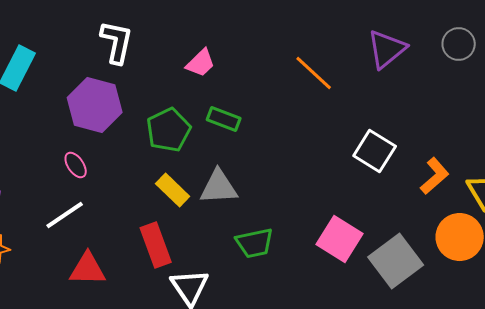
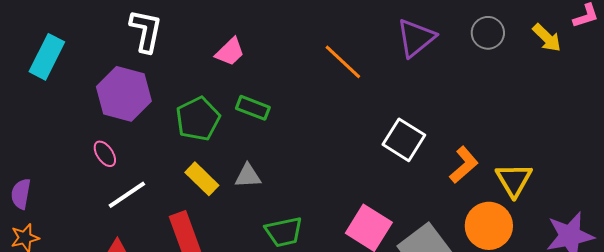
gray triangle: (219, 187) -> (248, 176), size x0.7
white line: (65, 215) -> (127, 195), moved

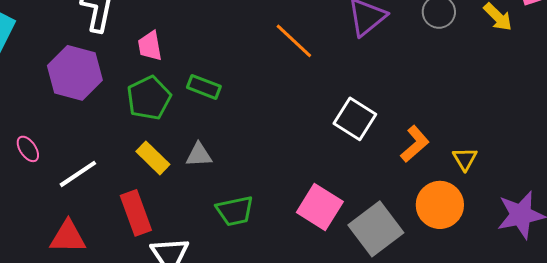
pink trapezoid: (230, 52) -> (150, 46), moved, turned 124
pink ellipse: (105, 154) -> (28, 149), moved
yellow triangle: (514, 180) -> (465, 159), size x0.7

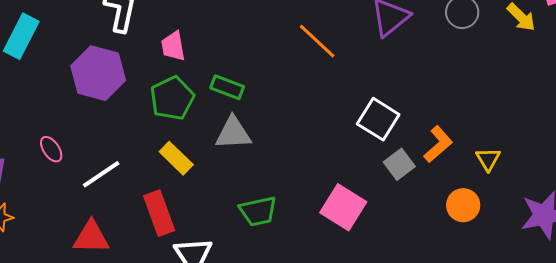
gray triangle: (199, 155) -> (233, 133), moved, size x1.4
orange circle: (440, 205) -> (463, 205), size x0.7
gray square: (376, 229) -> (399, 164), moved, size x0.6

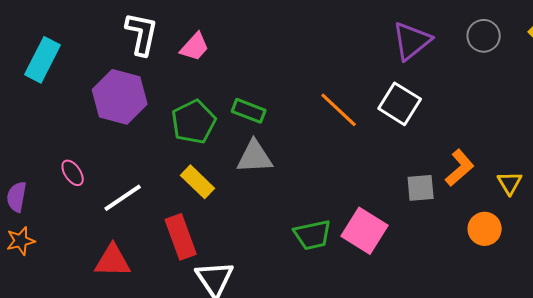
orange line: (317, 41) -> (339, 110), moved
pink trapezoid: (173, 46) -> (195, 47), moved, turned -128
white square: (378, 119) -> (400, 104), moved
gray square: (399, 164) -> (421, 188), turned 32
green trapezoid: (258, 211) -> (313, 235), moved

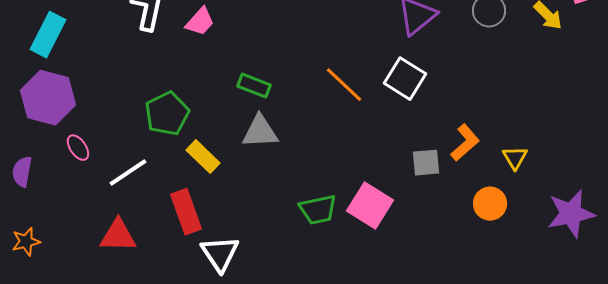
purple hexagon: (120, 97) -> (48, 98), moved
green pentagon: (194, 122) -> (167, 114), moved
orange star: (21, 241) -> (26, 242), moved

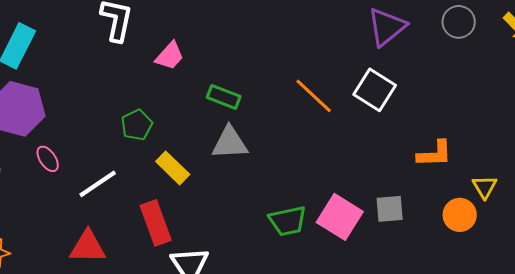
pink trapezoid: (200, 22) -> (170, 56), moved
green pentagon: (167, 114) -> (137, 125), size x0.7
orange L-shape: (465, 143) -> (435, 154), turned 39
yellow triangle: (515, 158) -> (485, 187), moved
gray square: (426, 163) -> (390, 209), moved

